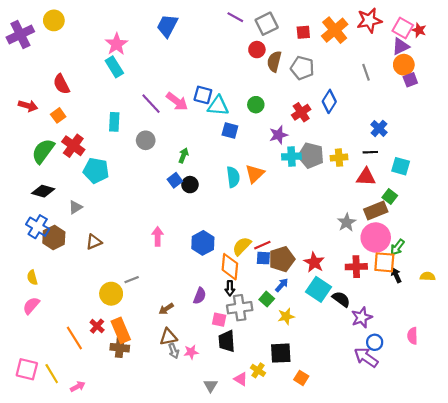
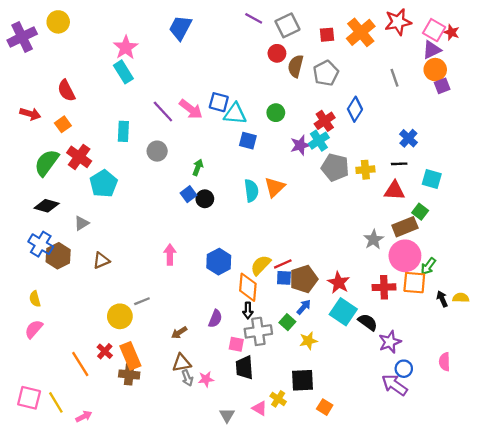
gray pentagon: (302, 68) -> (326, 73), turned 30
cyan cross: (291, 157) -> (319, 141), moved, turned -30
cyan pentagon: (96, 171) -> (104, 184), turned 30
black arrow: (396, 275) -> (442, 299), moved

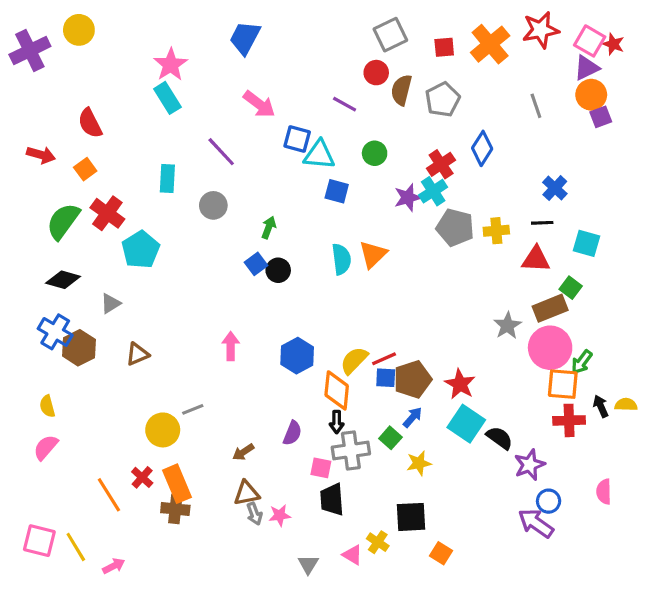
purple line: (254, 18) -> (345, 104), moved
pink arrow: (191, 109) -> (259, 104), moved
red cross: (384, 287) -> (569, 420), moved

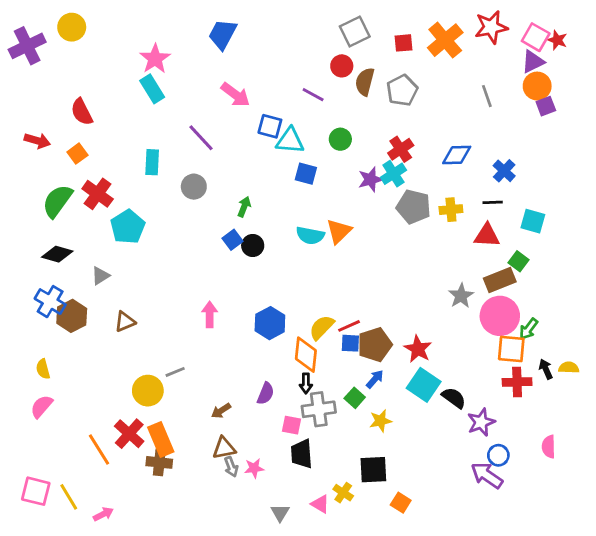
blue diamond: (482, 148) -> (457, 155), moved, turned 56
cyan semicircle: (341, 259) -> (310, 235), turned 108
red cross: (142, 477) -> (129, 434), size x1.5

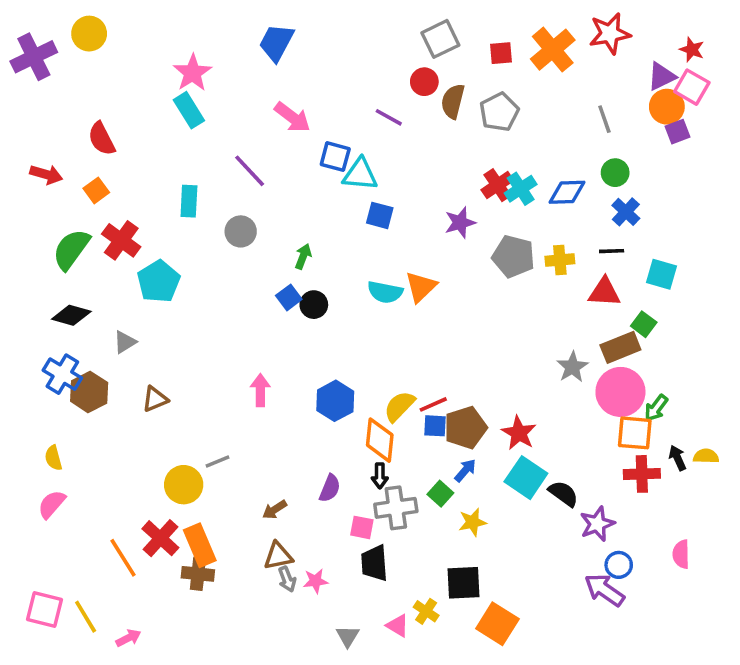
pink square: (536, 37) -> (692, 87), moved
green circle: (340, 139) -> (615, 173), moved
cyan cross: (393, 174) -> (521, 189), moved
orange square: (401, 503) -> (497, 624), size x1.6

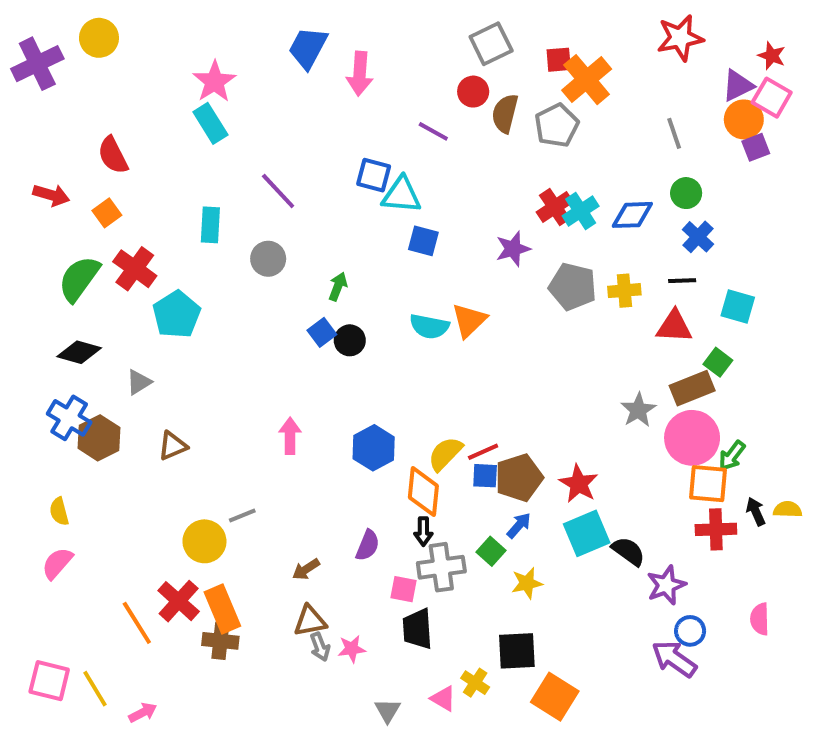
orange cross: (553, 50) -> (587, 80), moved
pink arrow: (292, 117) -> (360, 74), moved, turned 57
cyan square: (526, 478) -> (587, 533), turned 33

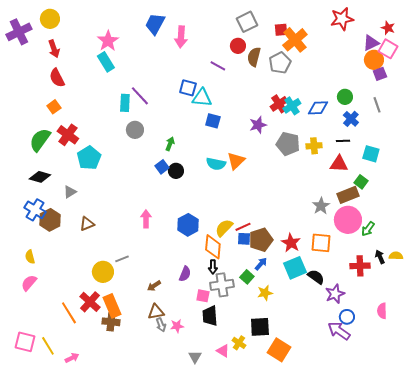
gray line: (674, 133) -> (377, 105), moved
red arrow: (51, 195) -> (54, 49), moved, turned 54
cyan rectangle: (210, 225) -> (125, 103), moved
orange square: (708, 484) -> (321, 243), moved

